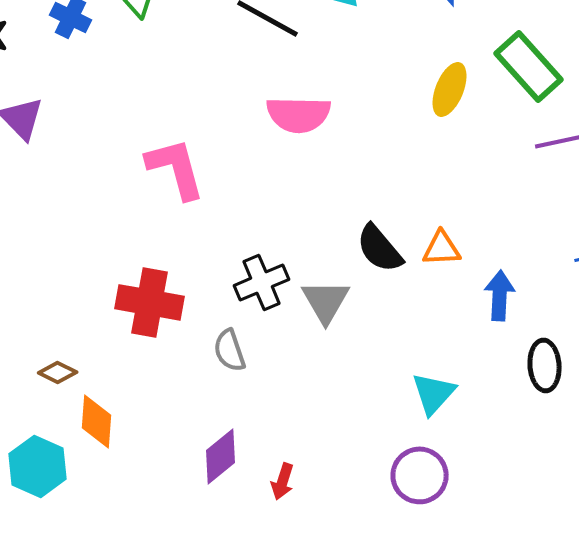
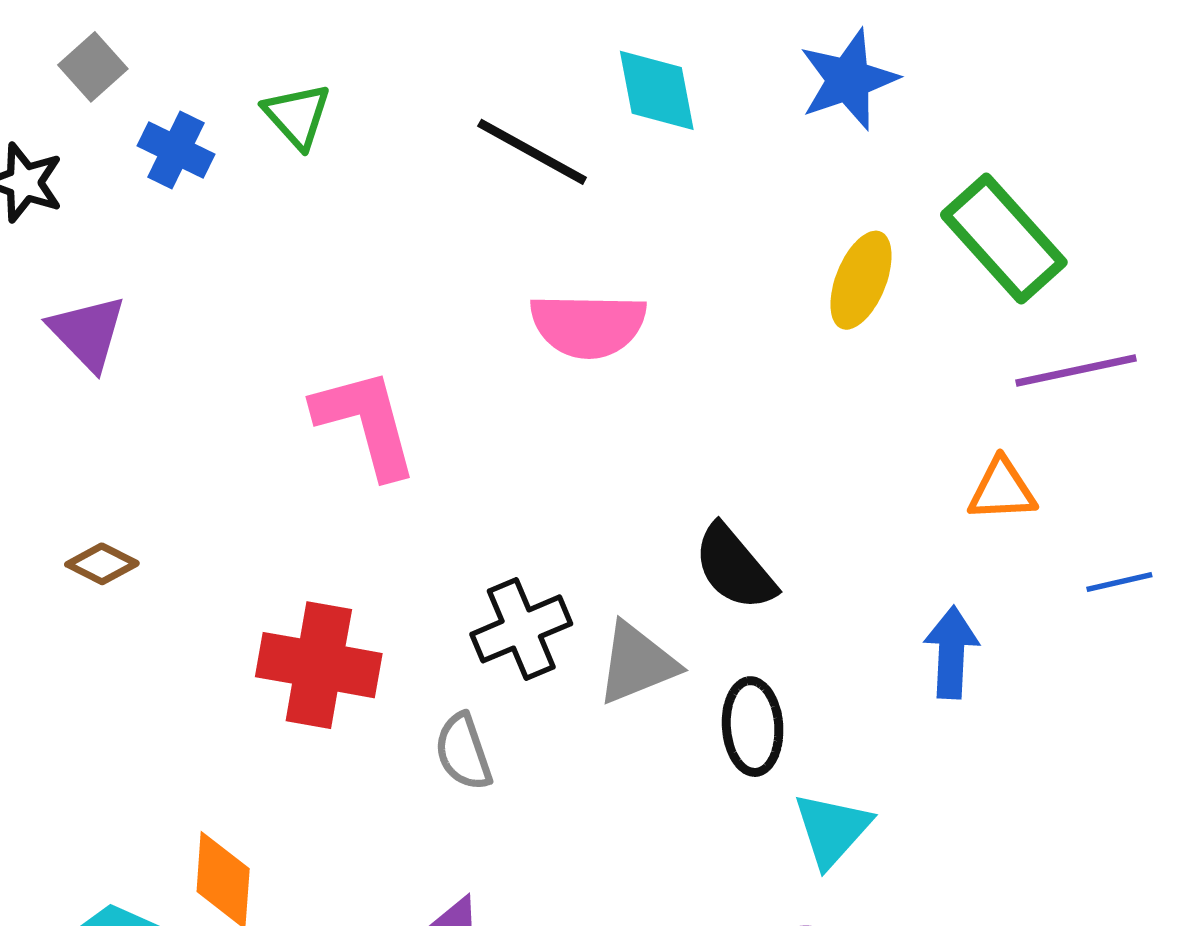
orange triangle: (442, 248) -> (1002, 490), moved
gray triangle: (326, 301) -> (637, 663), turned 38
black ellipse: (545, 365) -> (753, 727), moved
brown diamond: (58, 372) -> (102, 564), moved

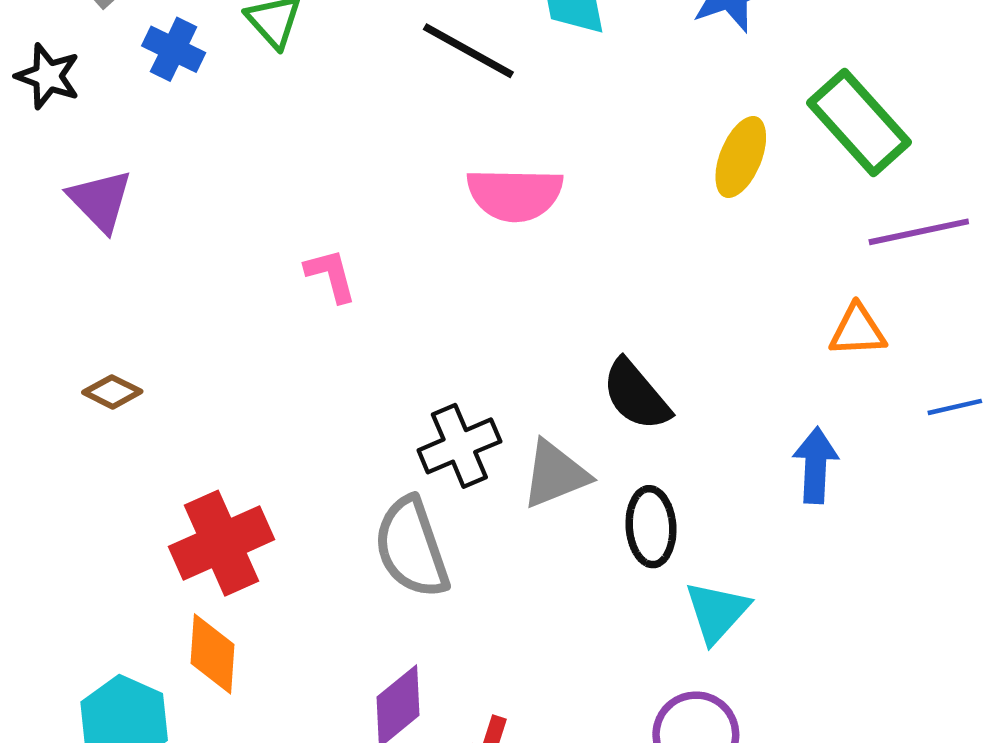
pink L-shape: (366, 423) -> (331, 275), size x0.6
red cross: (319, 665) -> (221, 543), moved, turned -34
gray semicircle: (463, 752) -> (412, 548), size x1.6

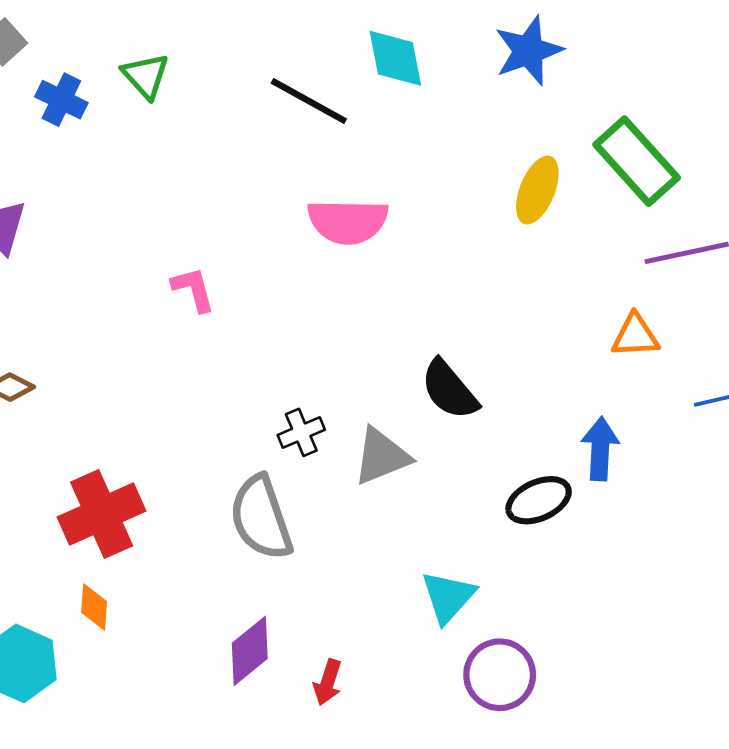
black cross: (459, 446) -> (301, 432), size x0.7
black ellipse: (651, 527) -> (539, 500), moved, turned 70
cyan triangle: (717, 612) -> (448, 597), moved
orange diamond: (213, 654) -> (94, 607), size x0.7

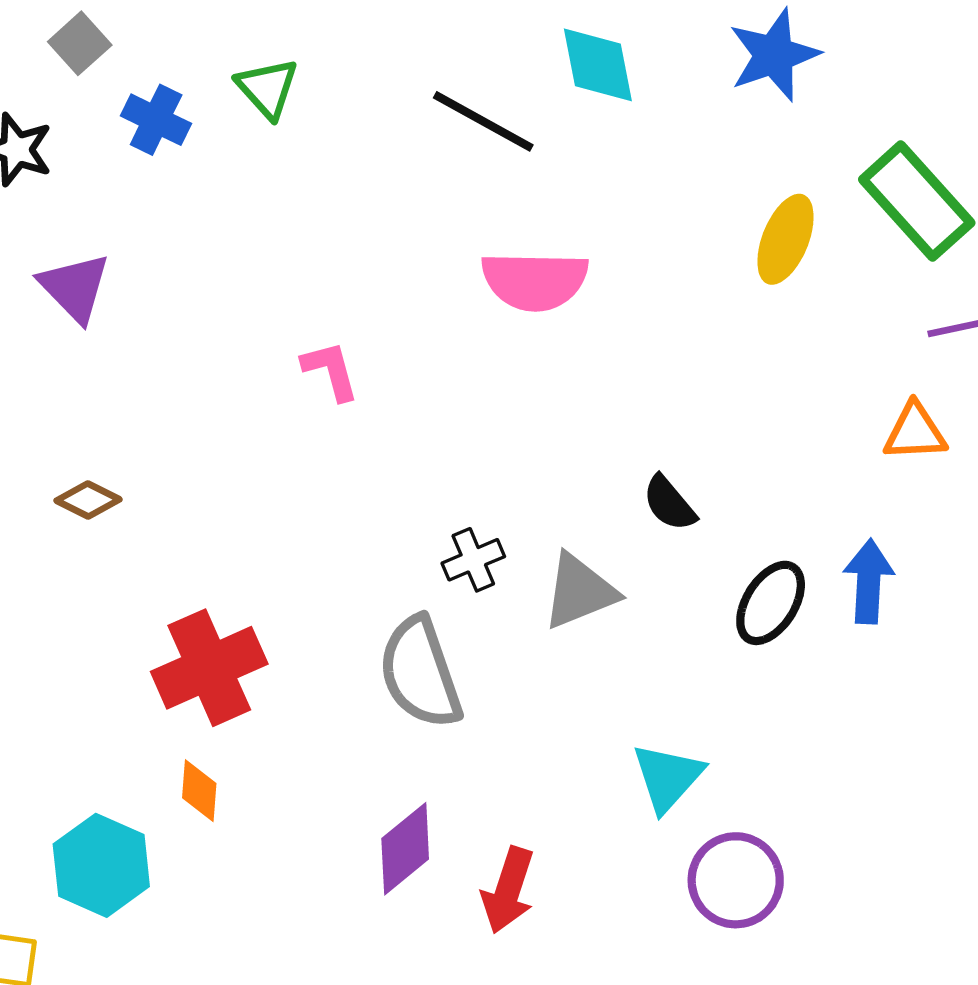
black semicircle: (449, 390) -> (669, 503), size x0.7
black ellipse: (539, 500) -> (771, 603), moved, turned -34
red arrow: (328, 682) -> (508, 890), size x1.4

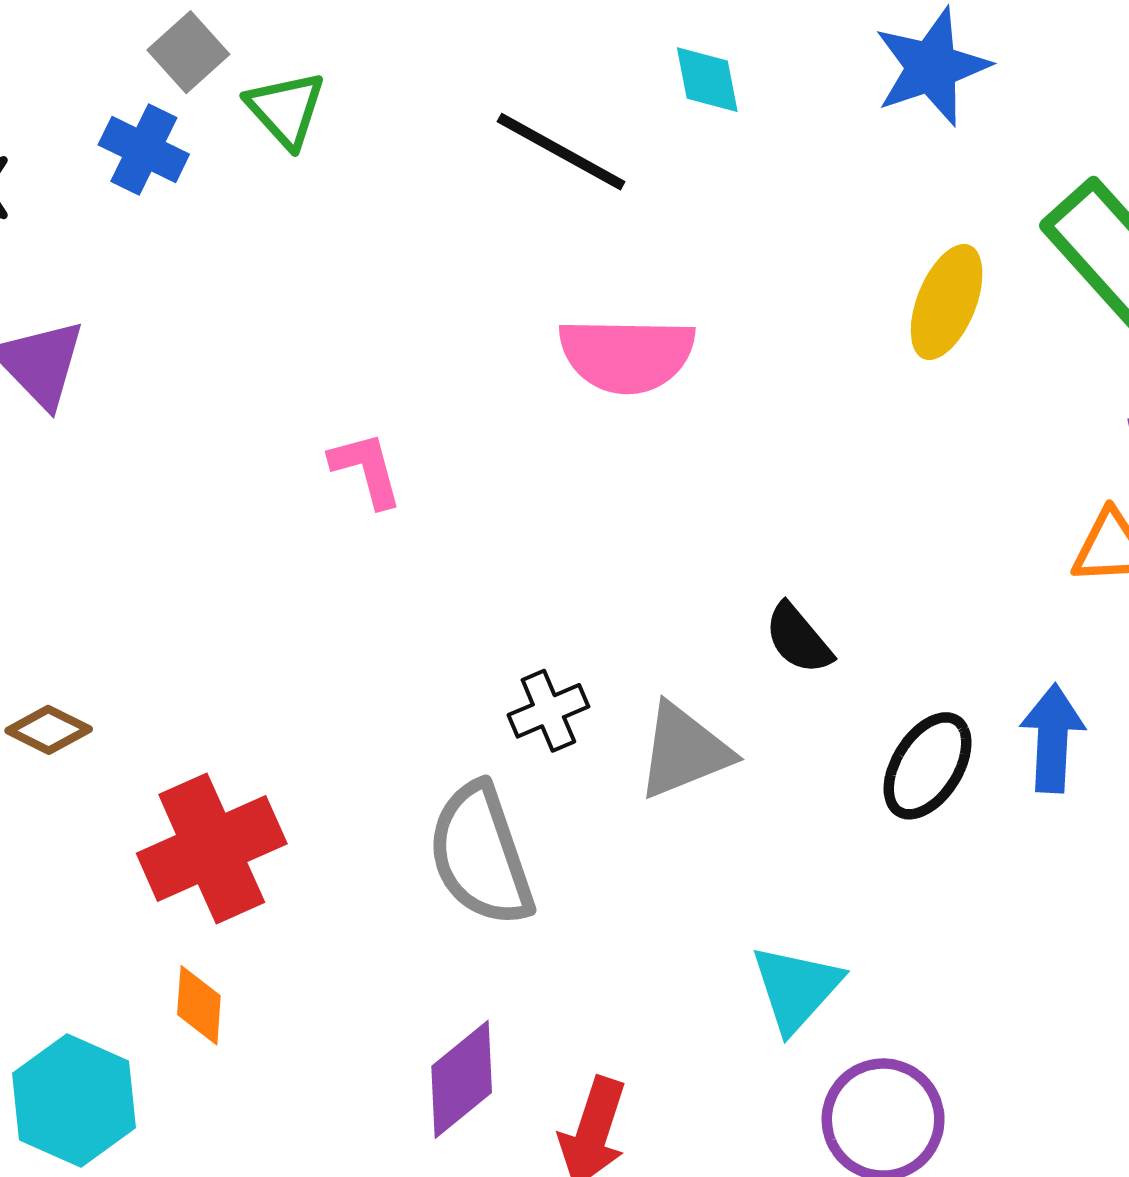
gray square: (80, 43) -> (188, 52), moved
cyan diamond: (598, 65) -> (707, 80), size x0.7
brown diamond: (88, 500) -> (49, 730), moved

